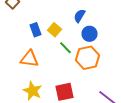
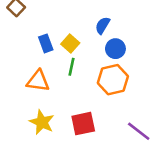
green line: (66, 48) -> (72, 67), moved, turned 56

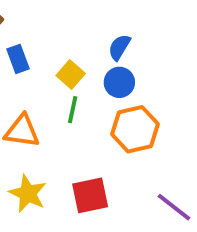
blue rectangle: (46, 43) -> (18, 59), moved
blue circle: (115, 49) -> (119, 82), moved

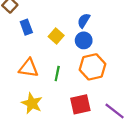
green line: (73, 110) -> (57, 74), moved
red square: (90, 195) -> (80, 104), moved

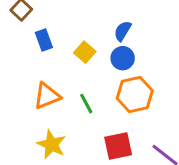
orange triangle: (29, 68) -> (47, 96), turned -30
green line: (57, 74) -> (86, 104), turned -40

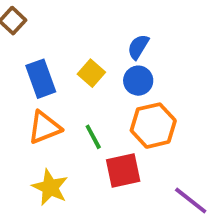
blue rectangle: (44, 40) -> (41, 79), moved, size x1.4
red square: (118, 146) -> (123, 171), moved

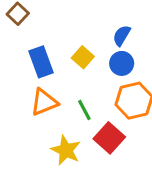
red square: (123, 171) -> (109, 138), turned -36
yellow star: (50, 187) -> (66, 150), moved

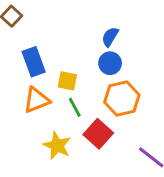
yellow square: (83, 57) -> (67, 81), moved, turned -30

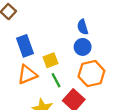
blue semicircle: (110, 37) -> (83, 27), turned -48
yellow square: (67, 81) -> (50, 60), turned -32

